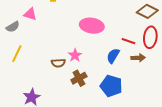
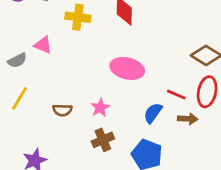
brown semicircle: (58, 63) -> (62, 110), moved

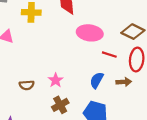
pink ellipse: (127, 68) -> (90, 33), moved
red line: (176, 94) -> (109, 55), moved

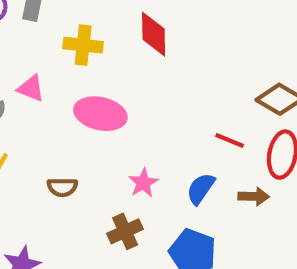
pink ellipse: (90, 33) -> (100, 114), moved
pink star: (56, 80) -> (143, 183), moved

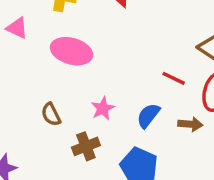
brown semicircle: (62, 187) -> (51, 114), moved, turned 60

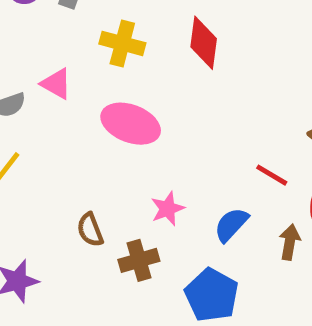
brown semicircle: (51, 114) -> (90, 230), moved
brown arrow: (190, 124) -> (290, 242), turned -90

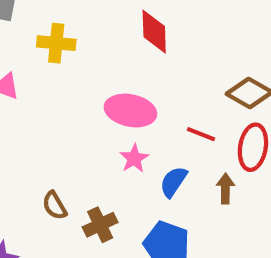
red diamond: (204, 43) -> (154, 32), moved
pink ellipse: (131, 124) -> (130, 111), moved
pink star: (168, 209) -> (134, 158), moved

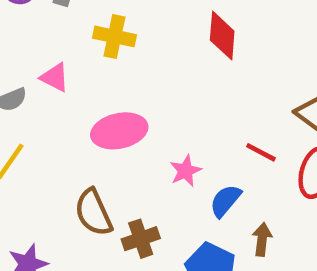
pink ellipse: (130, 111) -> (119, 131), moved, turned -30
brown arrow: (225, 189) -> (262, 239), moved
brown semicircle: (55, 206) -> (94, 212), size x1.5

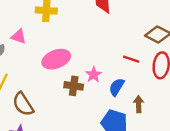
brown semicircle: (94, 212) -> (23, 104), moved
brown cross: (141, 239) -> (74, 86), moved, turned 36

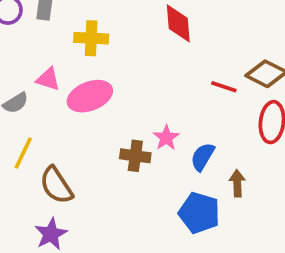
pink ellipse: (56, 59) -> (90, 96), moved
red line: (131, 59) -> (224, 87), moved

